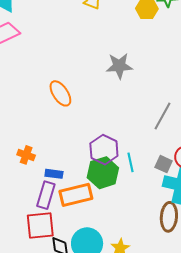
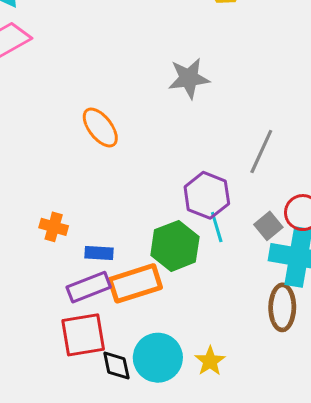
purple hexagon: (104, 150) -> (207, 195), moved
gray square: (164, 164) -> (268, 226), turned 30
purple rectangle: (46, 195) -> (89, 287), turned 56

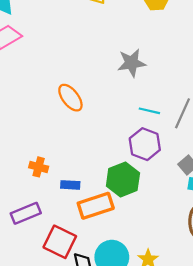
cyan line: (217, 227) -> (149, 111), moved, turned -60
purple rectangle: (89, 287) -> (26, 213), moved
red square: (83, 335) -> (60, 242), turned 36

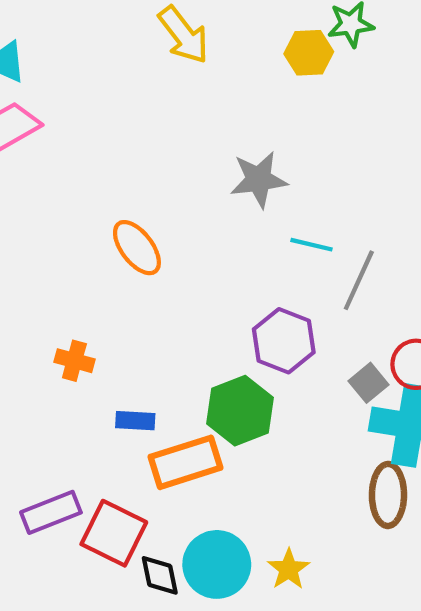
cyan line: (149, 111) -> (312, 245), moved
orange cross: (39, 167) -> (74, 361), moved
purple rectangle: (26, 213) -> (51, 512), moved

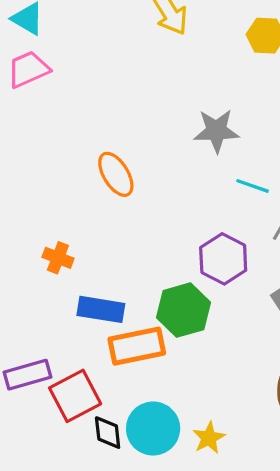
blue rectangle: (135, 421) -> (101, 309), size x1.5
red square: (114, 533) -> (75, 396), turned 30

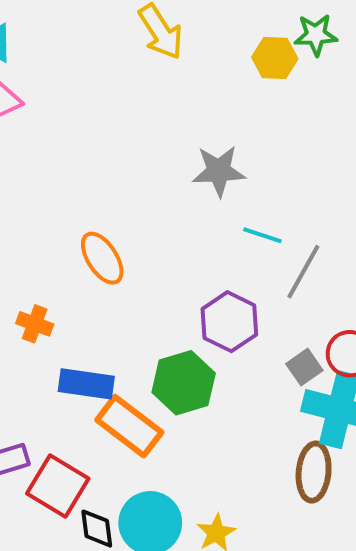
orange ellipse: (116, 174) -> (102, 258), moved
orange rectangle: (137, 346) -> (129, 426), turned 50
red square: (75, 396) -> (58, 486), turned -30

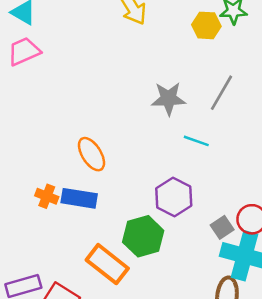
gray line: (303, 272) -> (222, 93), moved
blue rectangle: (86, 384) -> (79, 198), moved

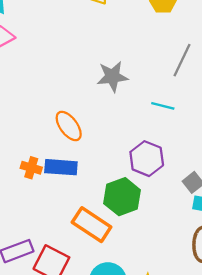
gray star: (168, 99) -> (112, 77), moved

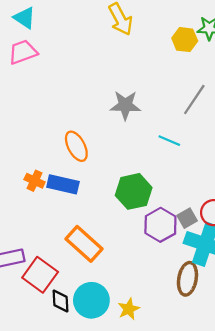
purple hexagon: (147, 159) -> (160, 225), moved
green hexagon: (122, 197) -> (134, 191), moved

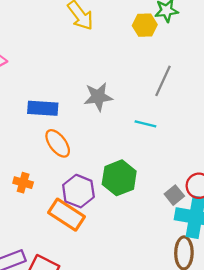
blue rectangle: (63, 184) -> (43, 108), moved
purple hexagon: (160, 225) -> (78, 191), moved
orange rectangle: (84, 244) -> (67, 215), moved

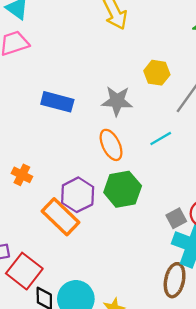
yellow hexagon: (145, 25) -> (157, 73), moved
cyan line: (145, 124) -> (161, 139), turned -55
orange ellipse: (58, 143) -> (111, 145), moved

